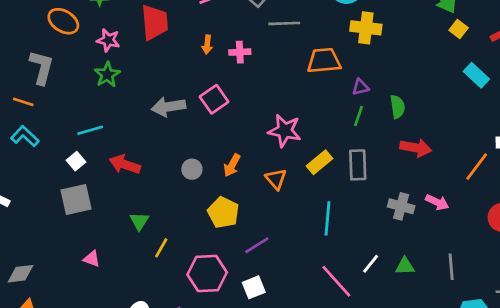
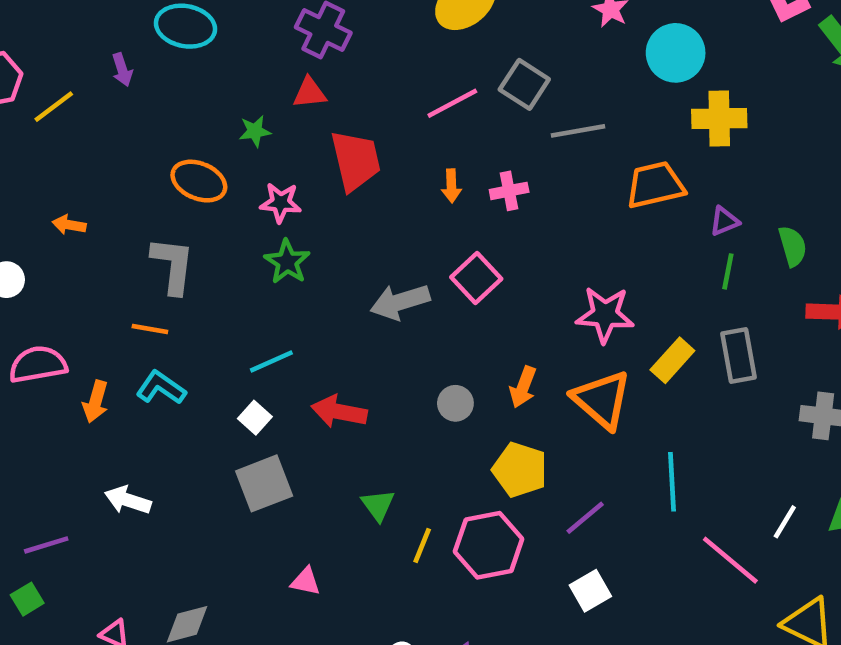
orange triangle: (276, 179) -> (602, 400), size x1.6
cyan line: (327, 218) -> (672, 482), moved
pink hexagon: (207, 273) -> (489, 545), moved

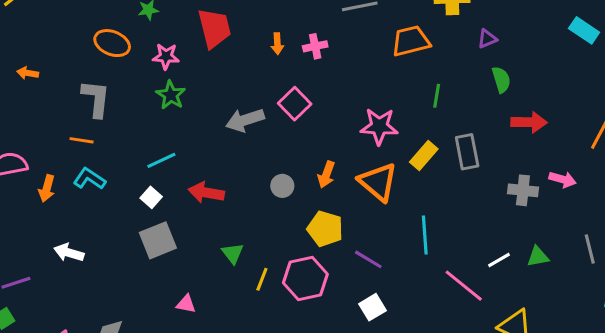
purple triangle: (724, 221) -> (487, 39), moved
green line: (728, 271) -> (437, 96), moved
purple line: (585, 518) -> (368, 259), turned 72
white line: (785, 522) -> (499, 260), turned 30

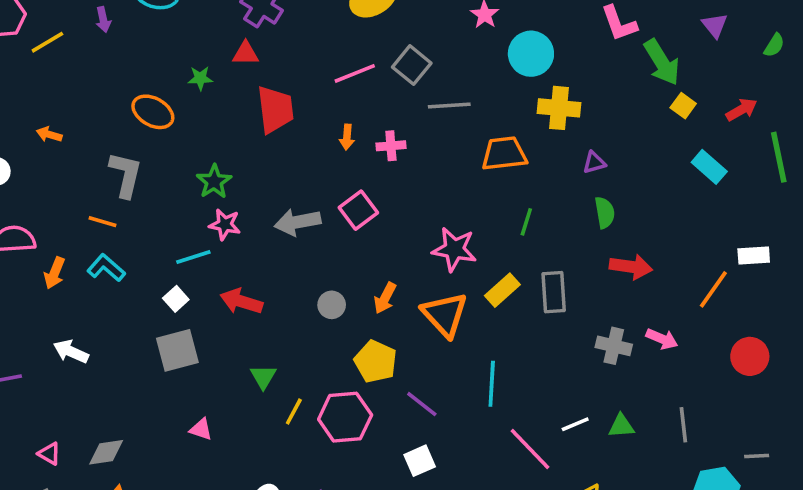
pink star: (166, 56) -> (225, 225), moved

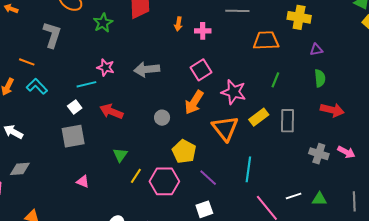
green star: (214, 182) -> (103, 23), moved
pink square: (358, 210) -> (201, 70), moved
orange line: (103, 222) -> (27, 62), moved
orange arrow: (385, 298) -> (194, 102), moved, size x1.4
gray diamond: (106, 452) -> (20, 169), moved

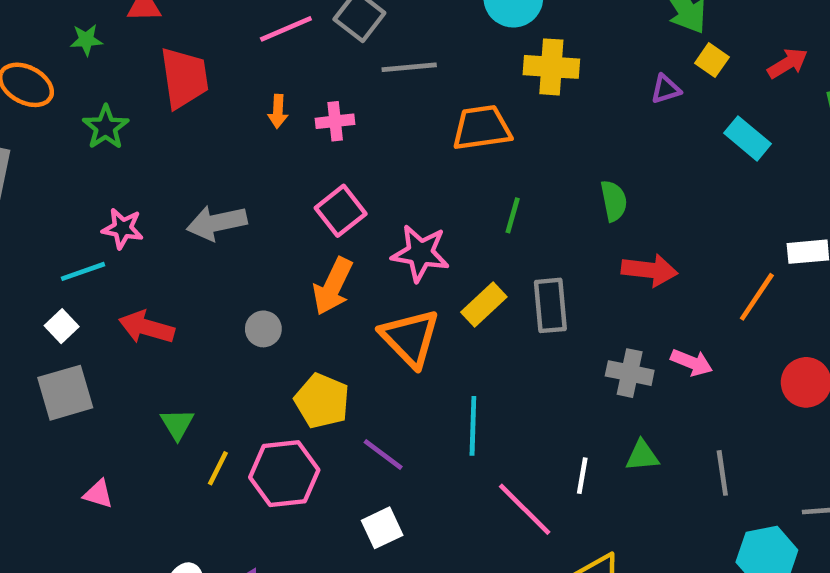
purple triangle: (316, 50) -> (666, 89), moved
white line: (294, 196) -> (582, 476), turned -56
green triangle: (319, 199) -> (642, 456), moved

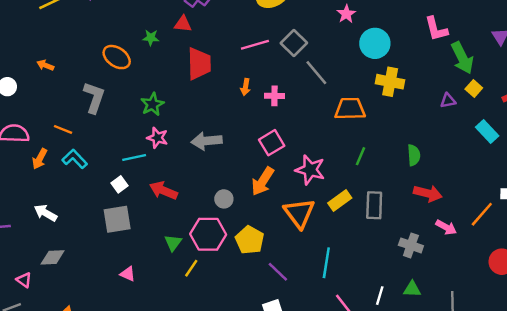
gray line: (409, 67) -> (316, 73), turned 48
green star: (106, 127) -> (152, 104), moved
pink arrow: (692, 362) -> (446, 227), moved
pink hexagon: (284, 474) -> (208, 234), moved

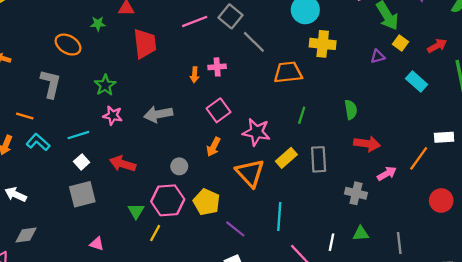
orange arrow: (245, 87) -> (195, 75), moved
cyan line: (134, 157) -> (78, 135), moved
orange arrow: (263, 181) -> (213, 147), size x0.7
pink arrow: (446, 227) -> (387, 174), turned -54

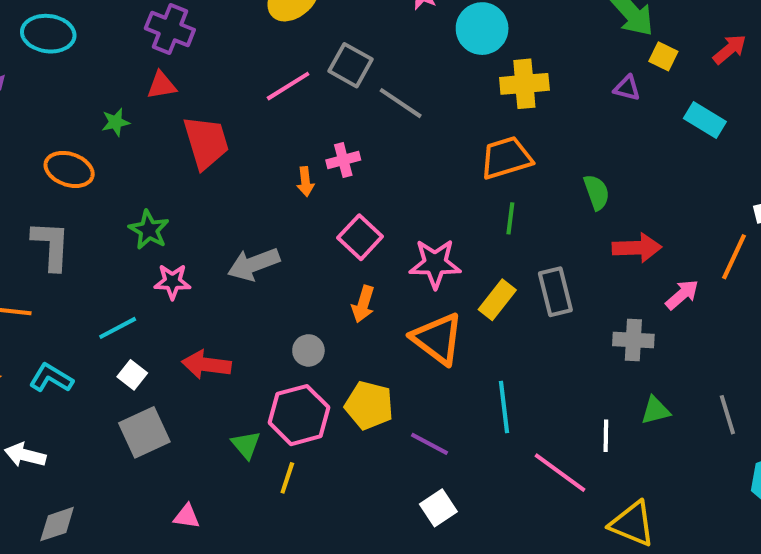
purple triangle: (378, 56) -> (627, 88), turned 40
orange trapezoid: (288, 72) -> (506, 158), moved
cyan L-shape: (38, 142) -> (51, 378), moved

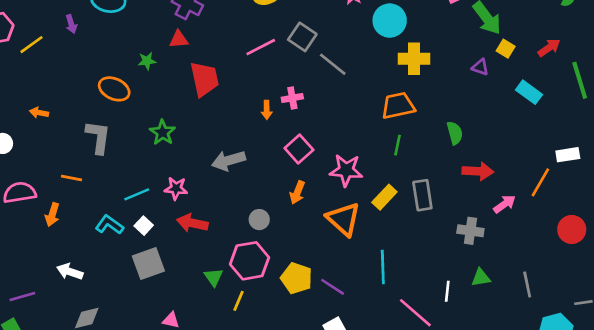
pink star: (172, 282) -> (176, 188), moved
cyan L-shape: (51, 378) -> (109, 225), moved
yellow pentagon: (369, 405) -> (297, 278), moved

